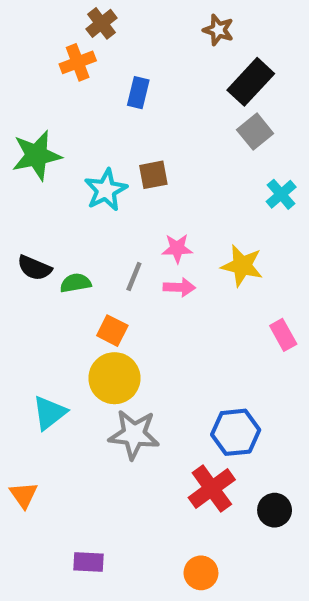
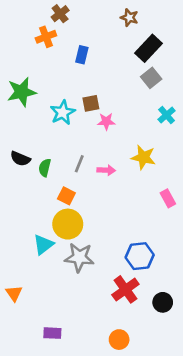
pink star: (177, 248) -> (106, 121), moved
green semicircle: (76, 283) -> (45, 168), turned -66
cyan triangle: (50, 413) -> (43, 245), moved

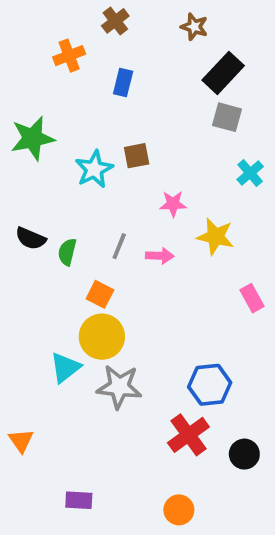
brown cross: (60, 14) -> (115, 21), moved
gray square: (151, 78) -> (227, 117), turned -36
pink star: (106, 121) -> (173, 204), moved

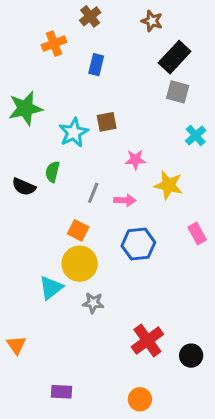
green semicircle: (67, 252) -> (52, 172), moved
blue hexagon: (210, 385) -> (138, 244), moved
gray star: (119, 387) -> (93, 303), size x0.6

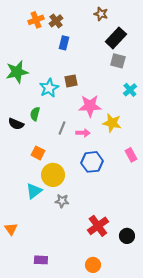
brown cross: (90, 16) -> (56, 21), moved
orange cross: (54, 44) -> (36, 20), moved
pink star: (135, 160) -> (90, 106), size x1.6
orange square: (78, 230) -> (38, 153), moved

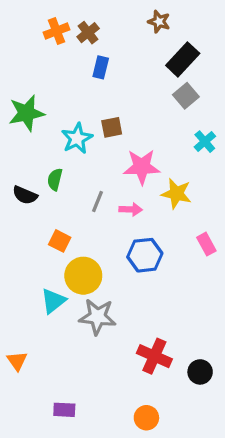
gray square: (118, 61) -> (186, 96), turned 35
gray star: (62, 201) -> (97, 317), size x1.6
red cross: (98, 226) -> (154, 356), turned -30

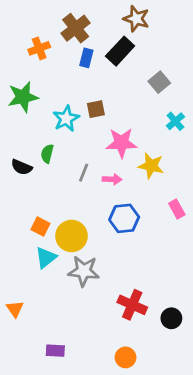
brown star: (159, 22) -> (136, 19), size x1.4
orange cross: (56, 31) -> (39, 48), moved
brown cross: (88, 33) -> (76, 28), size x1.5
black rectangle: (183, 59) -> (120, 51), moved
orange square: (60, 241) -> (40, 227), moved

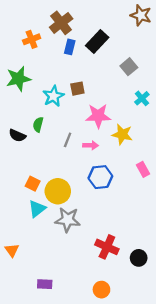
brown star: (136, 19) -> (141, 15), moved

